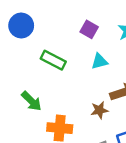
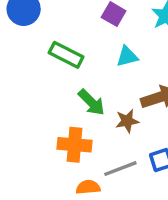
green arrow: (31, 101) -> (91, 102), moved

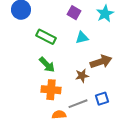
green arrow: (91, 102) -> (47, 65), moved

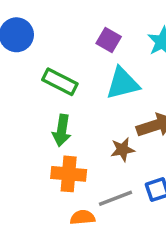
cyan triangle: (82, 38) -> (123, 83), size x1.5
green arrow: (47, 65) -> (62, 130), turned 54

